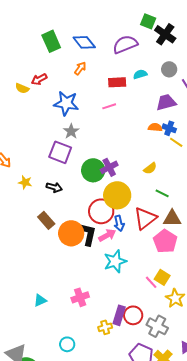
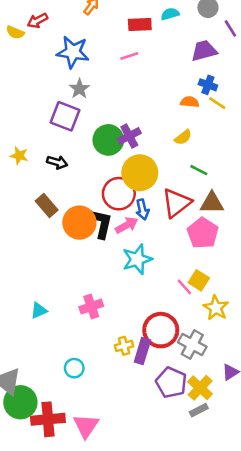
orange semicircle: (155, 127) -> (190, 102), moved
purple rectangle: (119, 315) -> (142, 351), moved
red circle: (133, 315) -> (161, 330), size x1.4

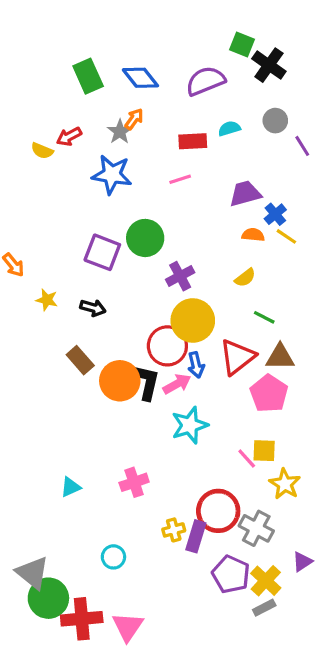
purple trapezoid: (204, 51) -> (245, 194), moved
blue cross: (208, 85) -> (275, 214), turned 30
gray star: (79, 89) -> (120, 132), moved
green circle: (108, 140) -> (145, 238), moved
yellow square: (199, 280) -> (264, 451), turned -30

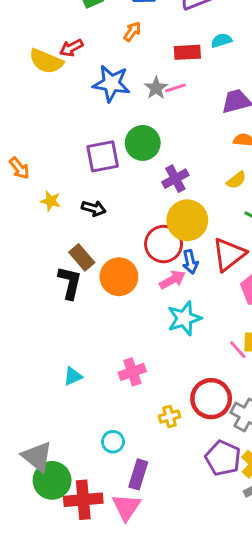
gray star: (120, 132) -> (156, 88), moved
yellow semicircle: (42, 151) -> (46, 61), size x1.6
purple square: (102, 252) -> (103, 156), turned -32
black L-shape: (147, 382) -> (70, 283), moved
purple rectangle: (196, 536) -> (138, 474), moved

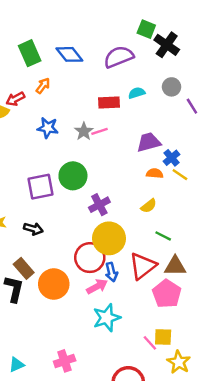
orange arrow: (132, 31) -> (43, 86), moved
blue star: (111, 83) -> (48, 128), size x0.7

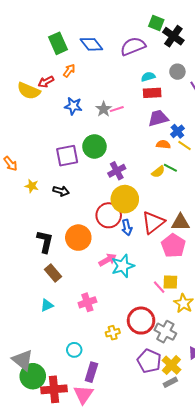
red rectangle: (109, 103) -> (152, 93), moved
green line: (163, 236) -> (170, 168), moved
brown rectangle: (24, 268) -> (53, 273), moved
pink arrow: (97, 286) -> (108, 260), moved

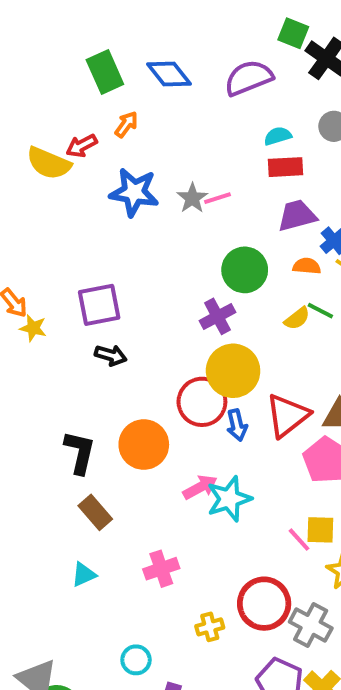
blue star: (73, 106) -> (134, 192), size x1.4
green circle: (94, 146) -> (245, 270), moved
purple square: (67, 156) -> (99, 305), moved
yellow star: (32, 186) -> (33, 328), moved

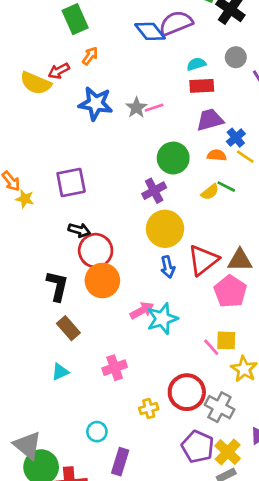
blue diamond: (169, 74) -> (150, 31), moved
black arrow: (111, 355) -> (79, 230), moved
red circle: (202, 402) -> (96, 251), moved

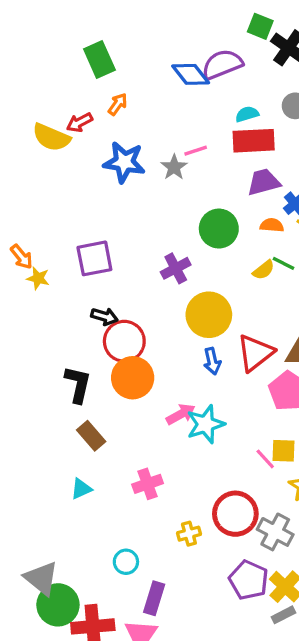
red rectangle: (202, 86) -> (254, 141), size x1.4
pink line: (154, 108) -> (196, 151), moved
purple cross: (154, 191) -> (176, 268), moved

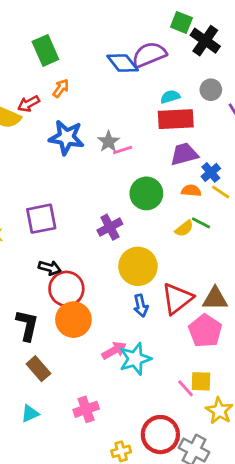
pink line: (196, 151) -> (123, 150), moved

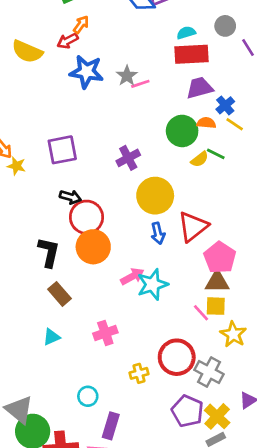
red arrow: (29, 104) -> (68, 41), moved
green circle: (146, 193) -> (182, 131), moved
brown triangle: (215, 299) -> (217, 282), moved

